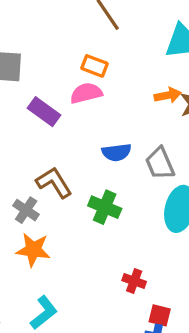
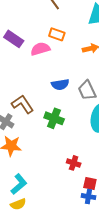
orange rectangle: (94, 66) -> (57, 34), moved
purple rectangle: (44, 112) -> (14, 39), moved

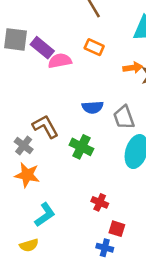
pink semicircle: (40, 49) -> (60, 61), moved
cyan L-shape: (19, 184) -> (45, 215), moved
blue cross: (88, 197) -> (105, 248), moved

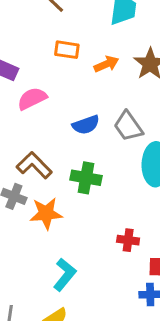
pink semicircle: (60, 61) -> (32, 99), moved
orange arrow: (133, 68) -> (106, 64), moved
orange star: (27, 175) -> (46, 213), moved

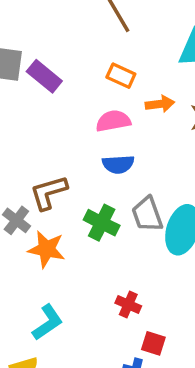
pink semicircle: (32, 99) -> (113, 121), moved
gray trapezoid: (128, 126) -> (147, 214), moved
brown L-shape: (34, 165) -> (49, 193), turned -78

